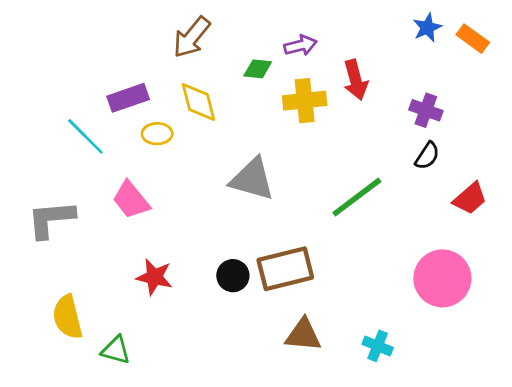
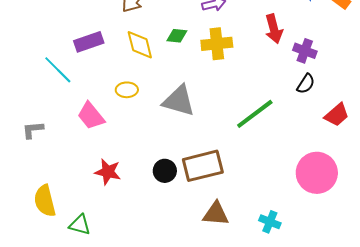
green diamond: (258, 69) -> (177, 36), moved
red arrow: (356, 80) -> (274, 29), moved
yellow ellipse: (157, 134) -> (127, 90), moved
gray L-shape: (51, 219) -> (33, 130), size x0.6

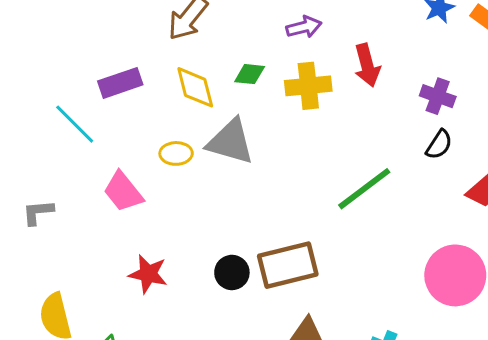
red arrow: (274, 29) -> (367, 65), moved
gray triangle: (179, 101) -> (230, 142), moved

